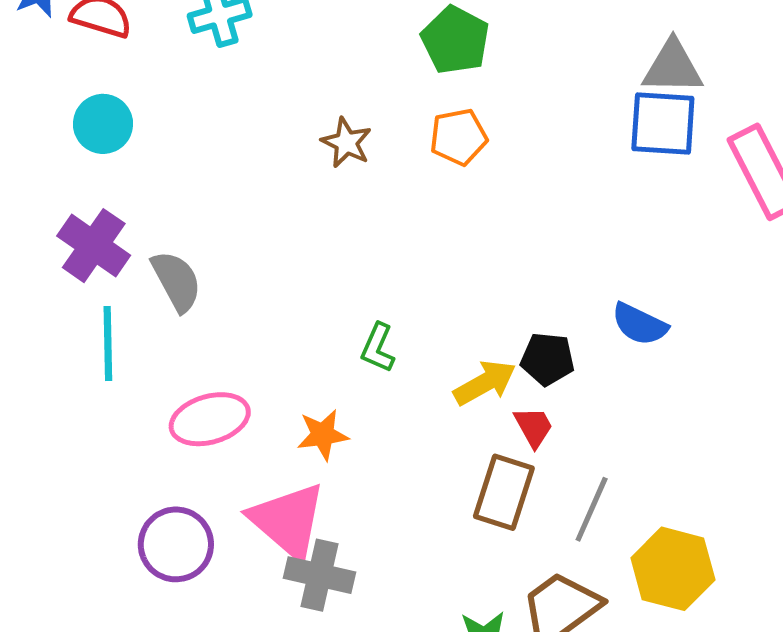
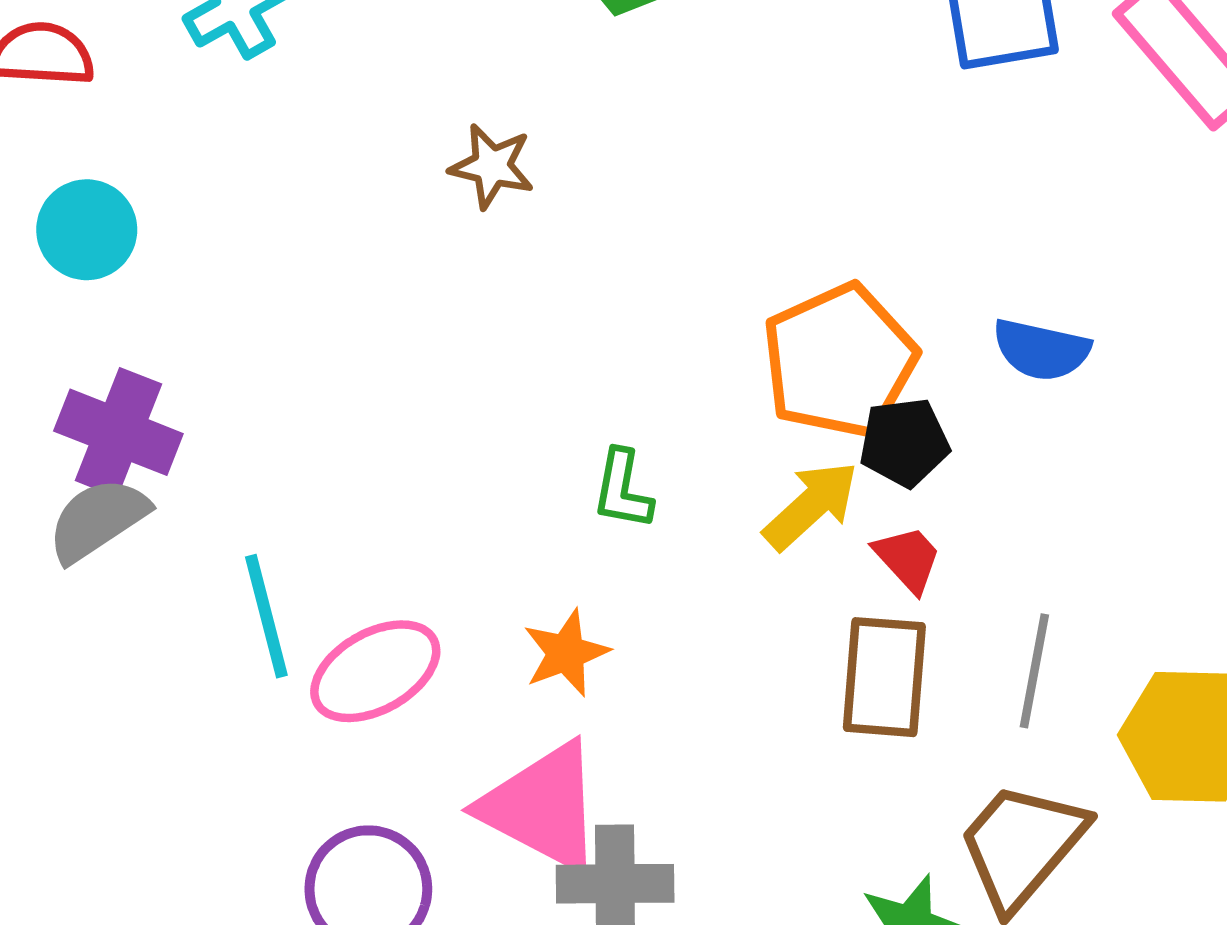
orange pentagon: (459, 137) -> (839, 361), moved, size x1.6
gray semicircle: (176, 281) -> (98, 520), moved, turned -82
cyan line: (108, 344) -> (266, 616), moved

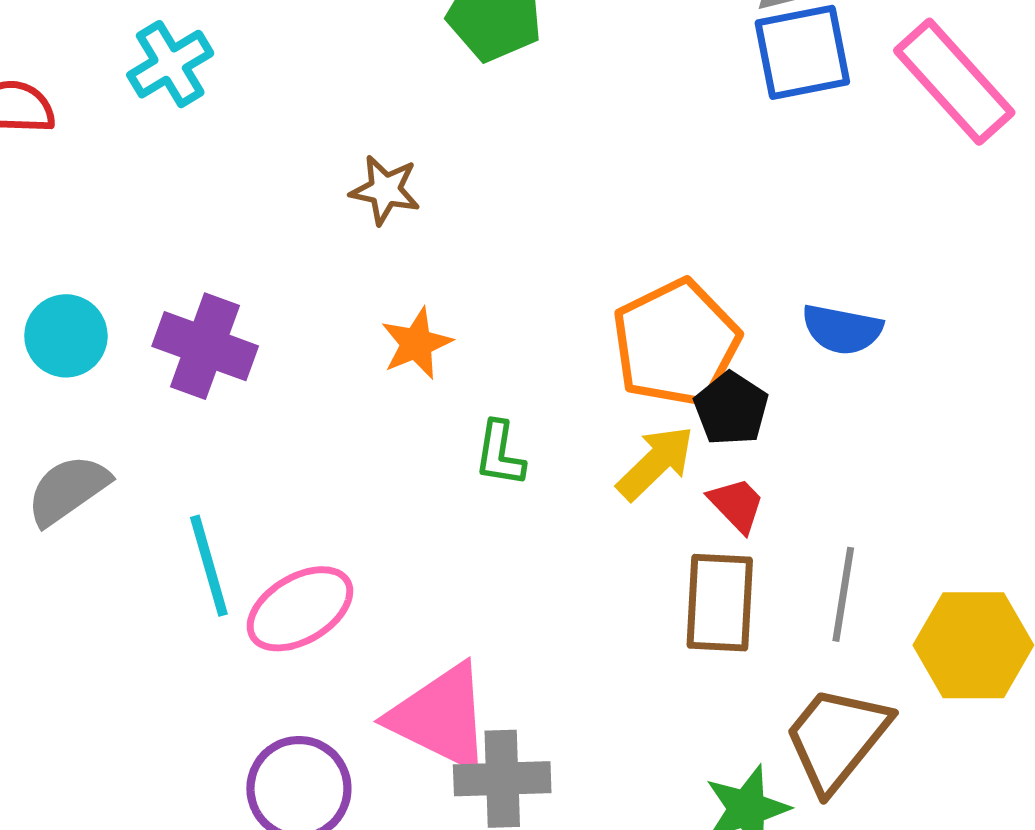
cyan circle: (87, 230) -> (66, 336), moved
purple cross: (118, 432) -> (205, 346), moved
black pentagon: (904, 442) -> (731, 409), turned -30
orange star: (566, 653) -> (416, 343), moved

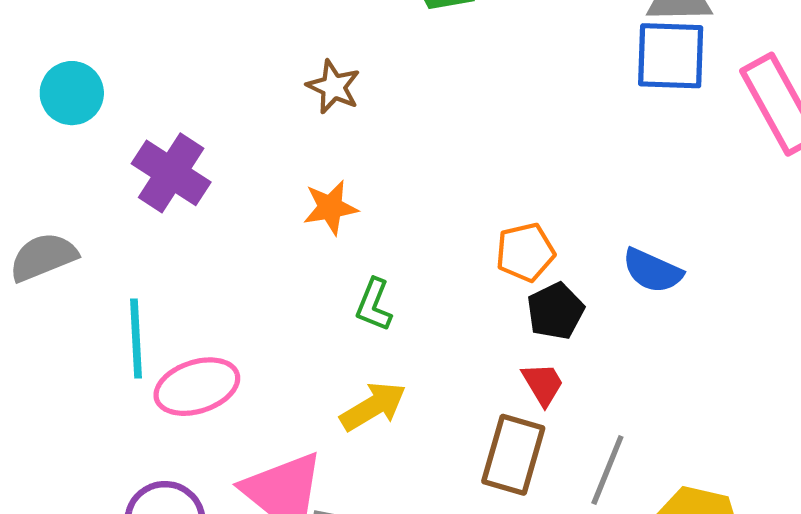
cyan circle: (66, 336) -> (72, 93), moved
orange pentagon: (676, 343) -> (525, 252), size x0.6
yellow arrow: (656, 463) -> (373, 406), moved

